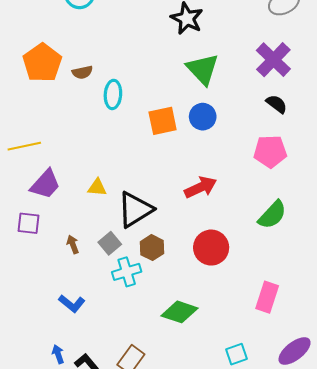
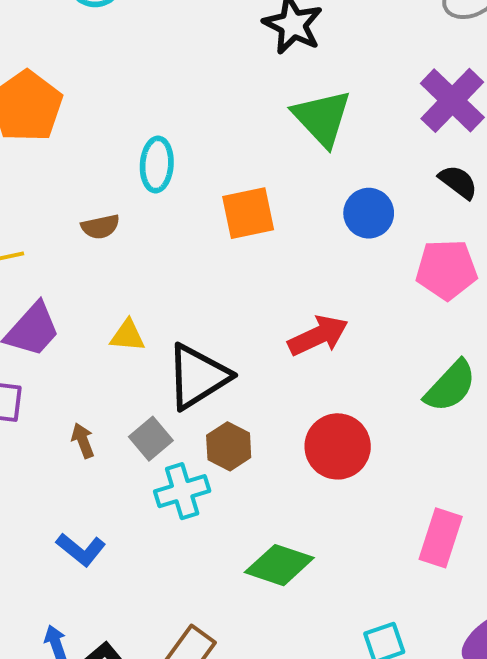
brown semicircle: (82, 72) -> (100, 227), moved
blue circle: (203, 117) -> (369, 213), moved

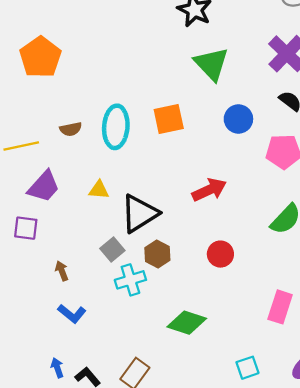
cyan ellipse: (157, 165) -> (116, 127), moved, size x1.4
brown semicircle: (100, 227) -> (71, 129), moved
brown arrow: (83, 441) -> (62, 271), moved
red circle: (338, 446) -> (220, 254), size x0.7

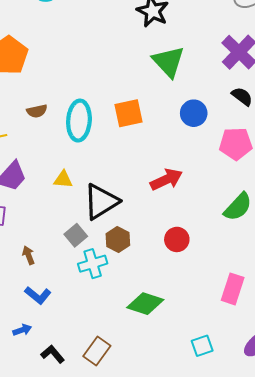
brown semicircle: (71, 129) -> (37, 111), moved
blue arrow: (57, 368) -> (22, 330), moved, turned 90

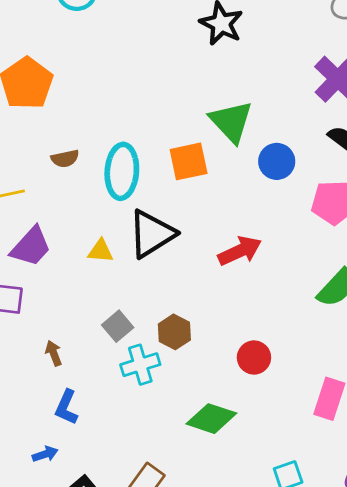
green triangle: (168, 62) -> (231, 122), moved
black triangle: (101, 202) -> (152, 234), moved
red circle: (177, 239) -> (254, 358), moved
blue L-shape: (38, 295) -> (66, 407), turned 75

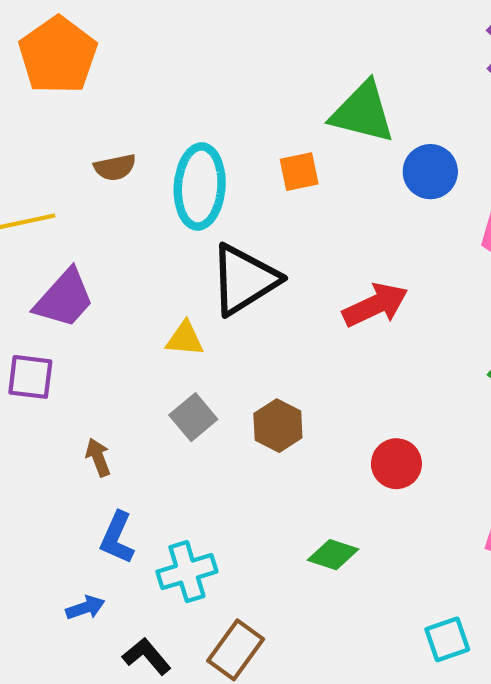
green triangle: (231, 122) -> (363, 112), turned -33
orange square: (189, 161) -> (299, 172), size x0.7
yellow triangle: (100, 251) -> (185, 339), moved
cyan cross: (140, 365) -> (187, 572), moved
green diamond: (211, 419) -> (333, 555), size x0.7

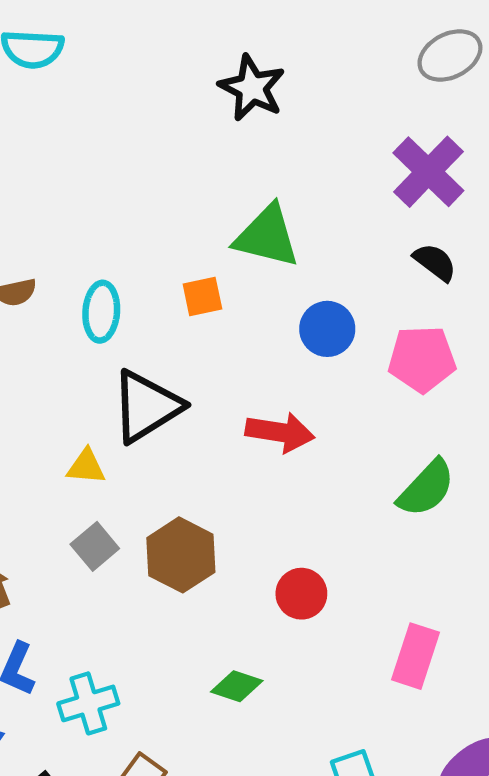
blue circle: (430, 172) -> (327, 329), moved
cyan ellipse: (200, 186) -> (101, 312), size x0.7
red arrow: (375, 305) -> (280, 432), turned 34
brown hexagon: (278, 426) -> (181, 555), size x1.4

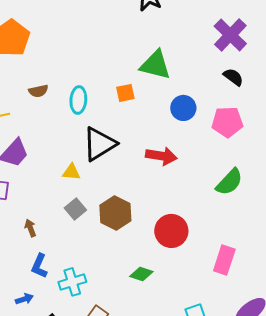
red circle: (301, 594) -> (171, 231), size x1.4

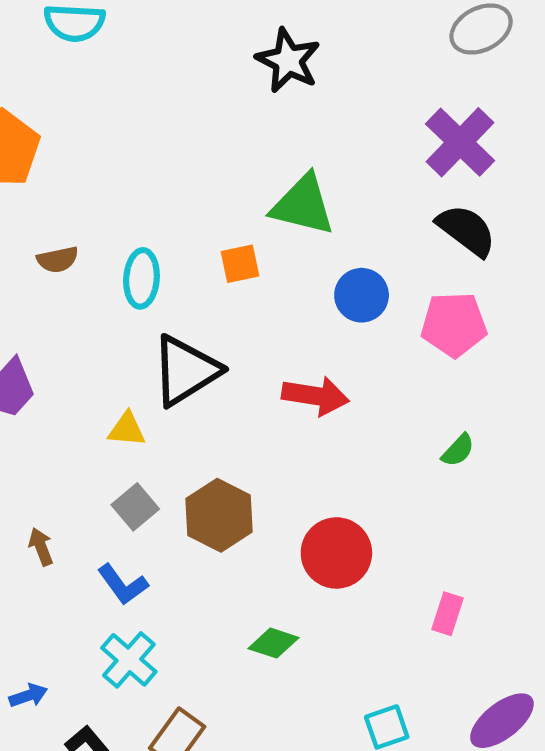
black semicircle: (233, 77) -> (466, 230), size x1.4
green semicircle: (229, 182) -> (458, 450), size x0.6
pink rectangle: (224, 260) -> (447, 614), size x0.7
blue L-shape: (39, 266) -> (123, 584), moved, turned -60
cyan cross: (72, 282) -> (129, 660), turned -32

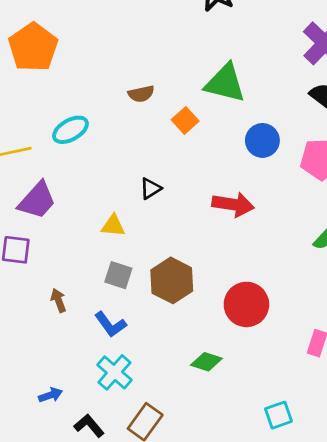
brown semicircle: (58, 260) -> (141, 94), moved
orange square: (240, 264) -> (185, 120), turned -30
cyan ellipse: (141, 278) -> (70, 130), moved, turned 56
black triangle: (185, 371) -> (150, 188), size x0.5
gray square: (135, 507) -> (118, 275), turned -32

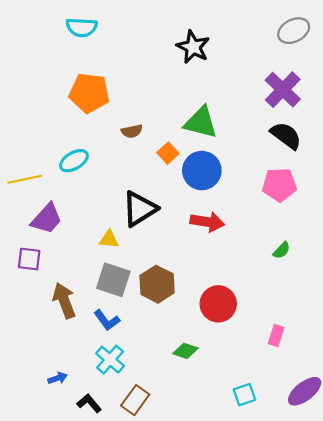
orange pentagon: (33, 47) -> (89, 93), moved, turned -30
blue circle: (262, 140) -> (202, 171), moved, size x1.4
black triangle: (150, 188) -> (140, 209), size x2.0
gray square: (118, 275) -> (113, 280), size x1.5
brown arrow: (58, 300) -> (64, 301), size x1.8

